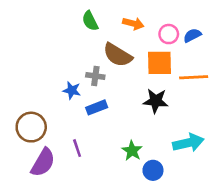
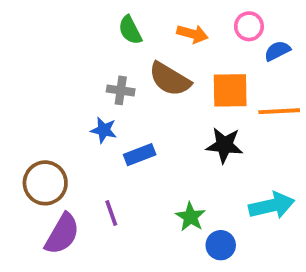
pink circle: (169, 34) -> (249, 26), moved
gray cross: (95, 76) -> (121, 90), moved

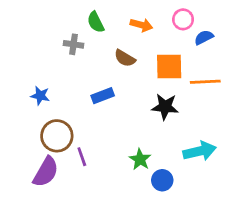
brown semicircle: (170, 79) -> (125, 58), size x0.7
gray cross: (121, 90) -> (73, 44), moved
blue star: (104, 130) -> (40, 96), moved
blue rectangle: (140, 155) -> (103, 96), moved
brown circle: (45, 183) -> (57, 136), moved

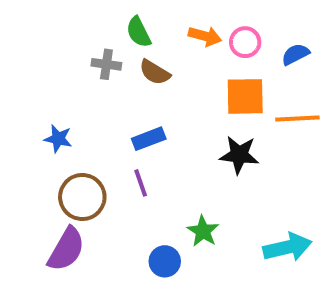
pink circle: (183, 19) -> (245, 42), moved
brown semicircle: (125, 58) -> (155, 72), moved
cyan arrow: (200, 151) -> (287, 247), moved
purple line: (82, 157) -> (141, 183), moved
blue circle: (162, 180) -> (165, 261), moved

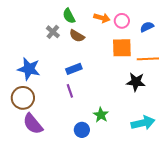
gray cross: (106, 64) -> (53, 32), turned 32
blue star: (58, 139) -> (29, 69), size x1.6
black star: (239, 155) -> (136, 82), moved
brown circle: (82, 197) -> (23, 98), moved
purple semicircle: (66, 249) -> (33, 124), turned 110

